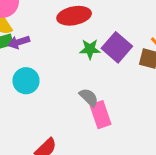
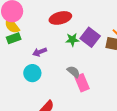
purple arrow: (19, 42) -> (40, 52), moved
cyan circle: (26, 81) -> (32, 73), moved

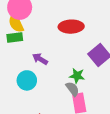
green star: (72, 40) -> (77, 76), moved
purple arrow: (40, 52) -> (40, 59), turned 40

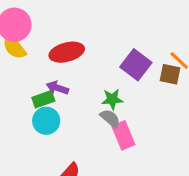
red ellipse: (71, 27) -> (67, 52), moved
green rectangle: (15, 37) -> (43, 99), moved

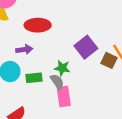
purple arrow: (57, 88) -> (24, 50), turned 140
green rectangle: (43, 99) -> (34, 78), moved

